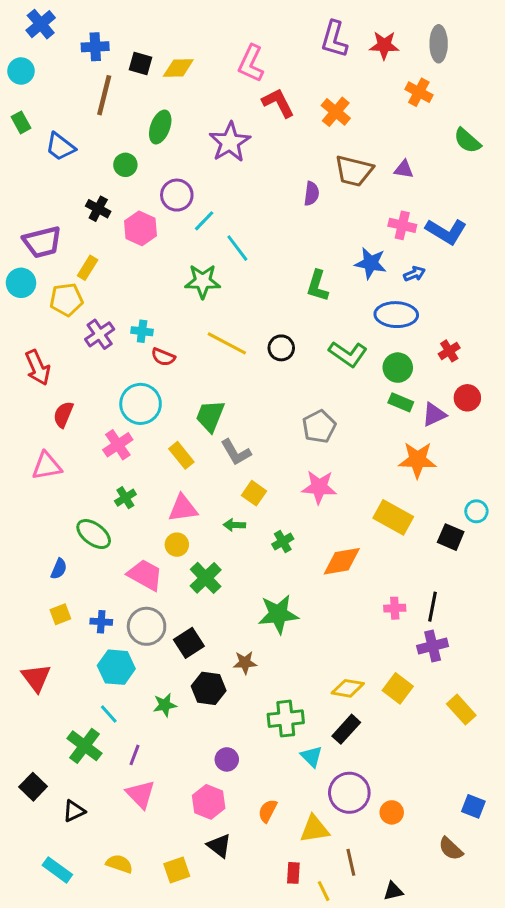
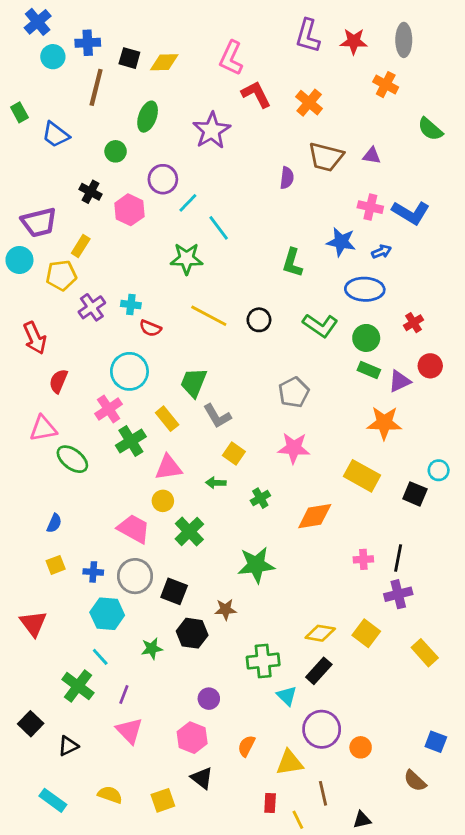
cyan circle: (21, 71) -> (53, 57), moved
green cross: (125, 498) -> (131, 441), moved, size x1.5
green ellipse: (94, 534) -> (72, 459), moved
black square: (189, 643) -> (174, 591), turned -36

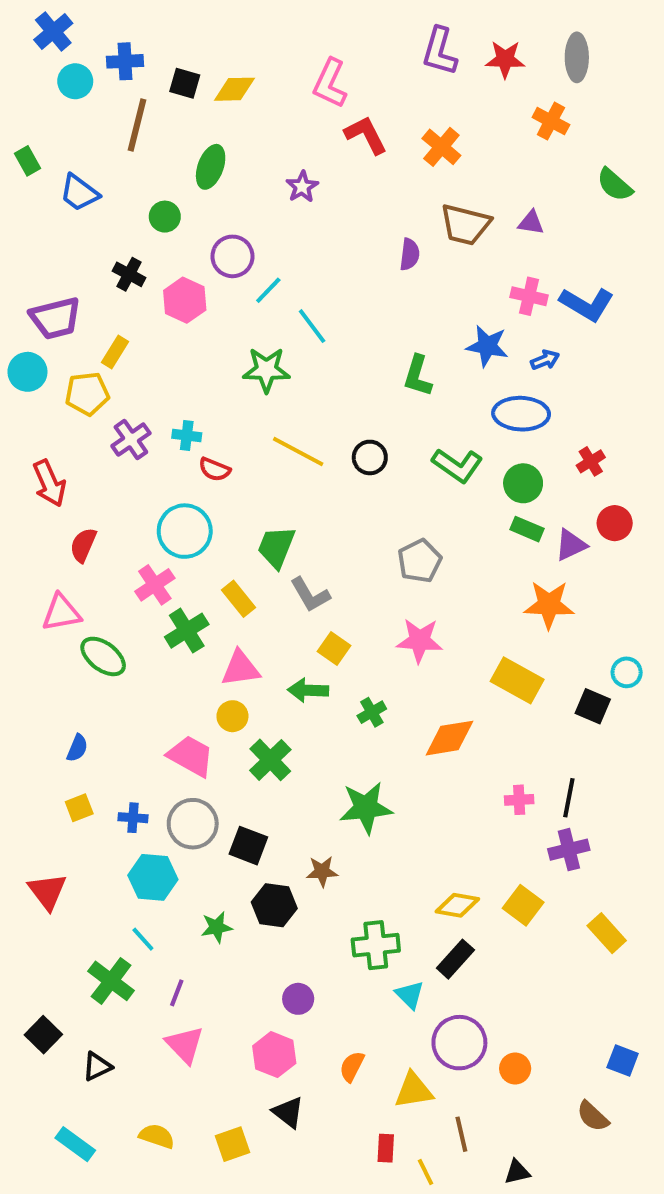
purple star: (212, 130) -> (302, 187), size x0.6
green arrow: (216, 483) -> (308, 690), size x1.4

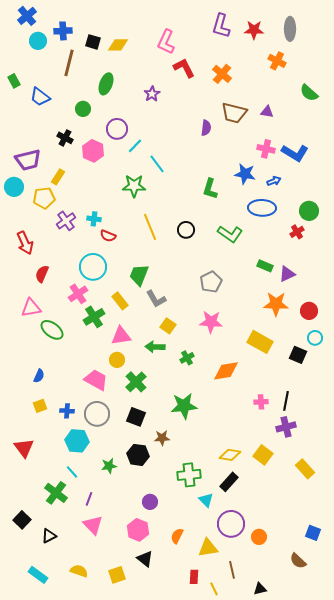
yellow line: (298, 451) -> (150, 227), turned 40
green circle: (523, 483) -> (309, 211), moved
red circle: (615, 523) -> (309, 311), moved
black square: (248, 846) -> (136, 417), moved

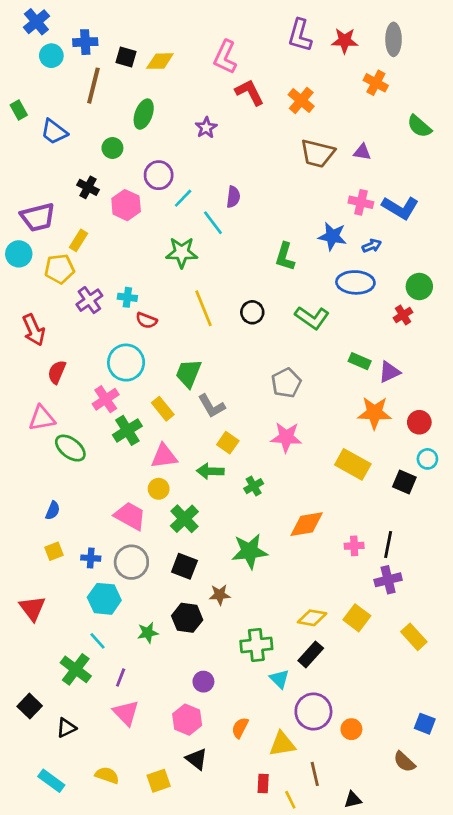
purple semicircle: (206, 128) -> (233, 197), moved
orange diamond: (226, 371) -> (307, 524), moved

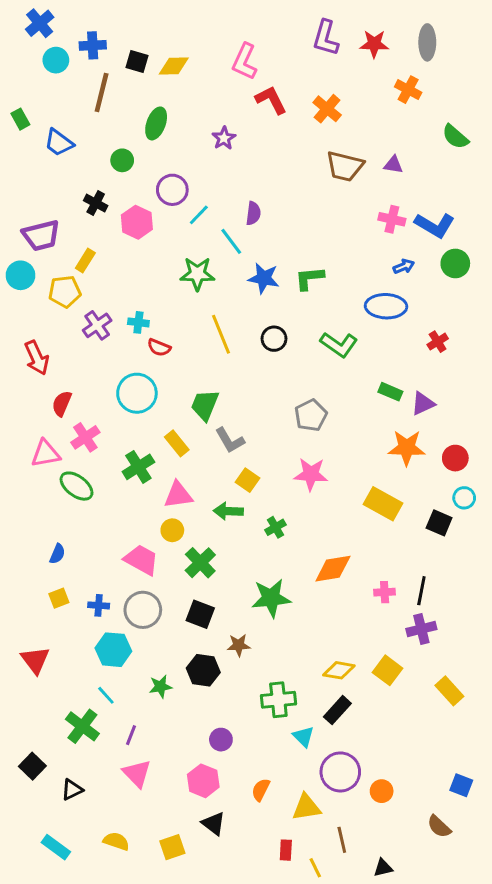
blue star: (332, 236) -> (264, 278), moved
green L-shape: (285, 257) -> (309, 278), turned 68
green circle: (419, 286) -> (455, 263), moved
pink cross: (106, 399) -> (85, 437), moved

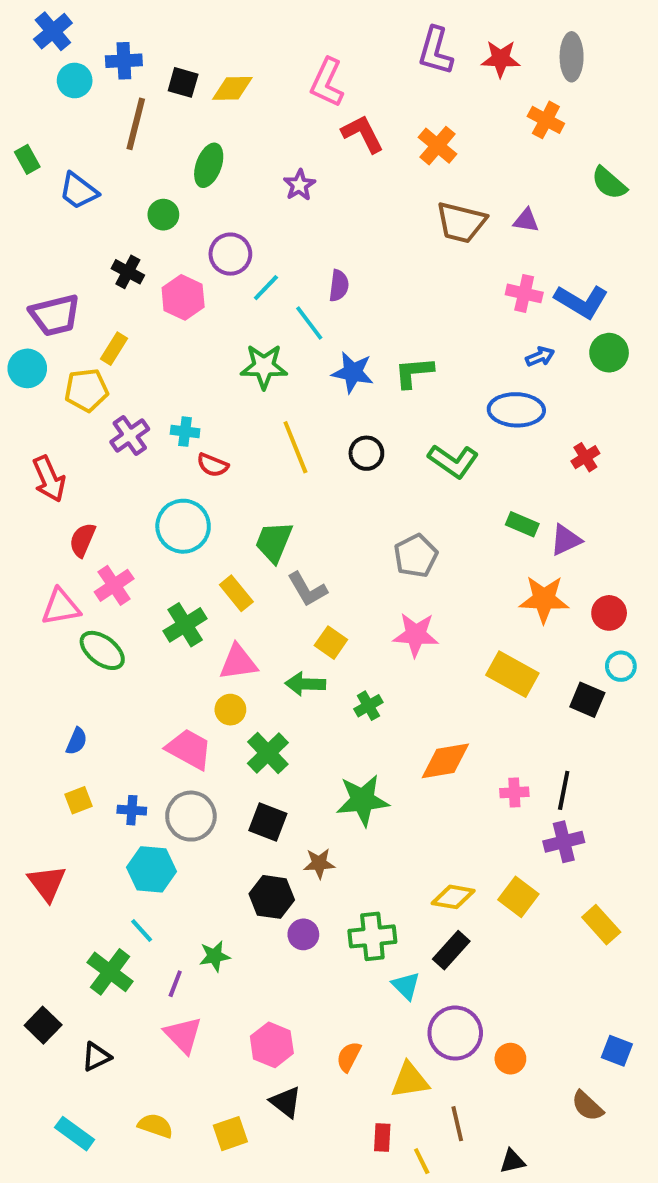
green star: (161, 686) -> (215, 956), moved
purple circle: (221, 740) -> (303, 934), moved

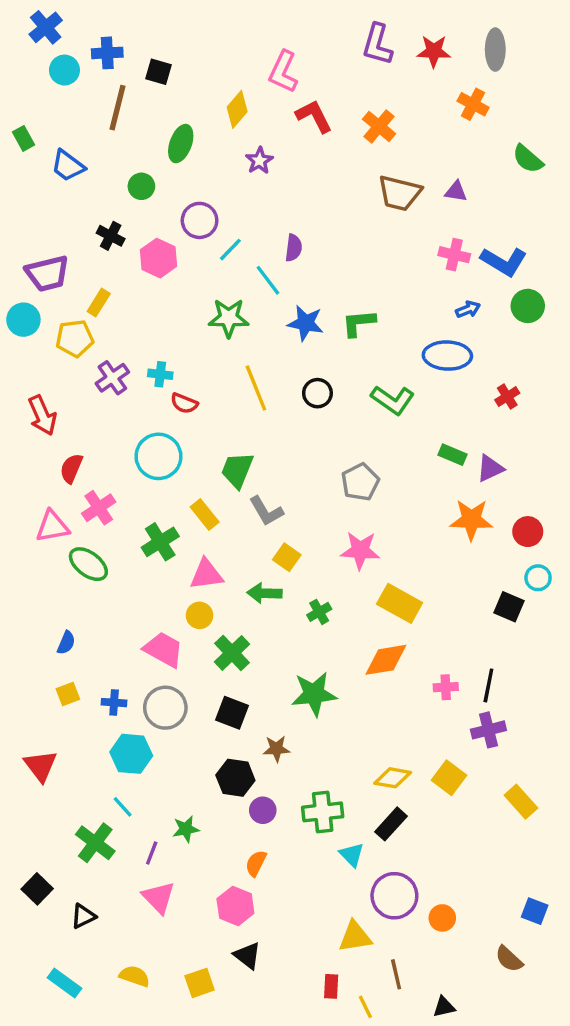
yellow diamond: (232, 88) -> (237, 109), moved, turned -48
yellow rectangle: (512, 674) -> (400, 603), moved
orange semicircle: (349, 1057) -> (256, 863), moved

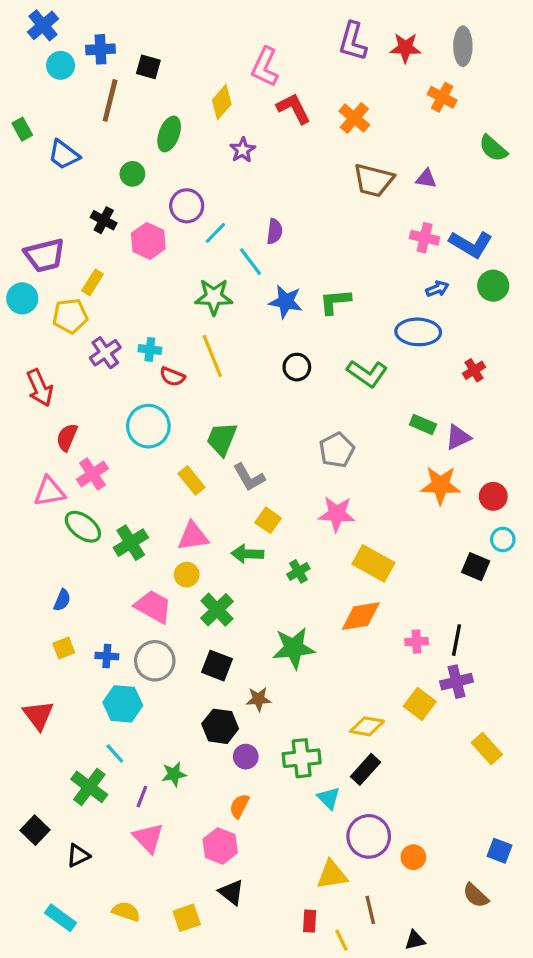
yellow line: (256, 388) -> (212, 356), moved
green cross: (160, 542) -> (131, 543), moved
yellow square: (449, 778) -> (420, 704), moved

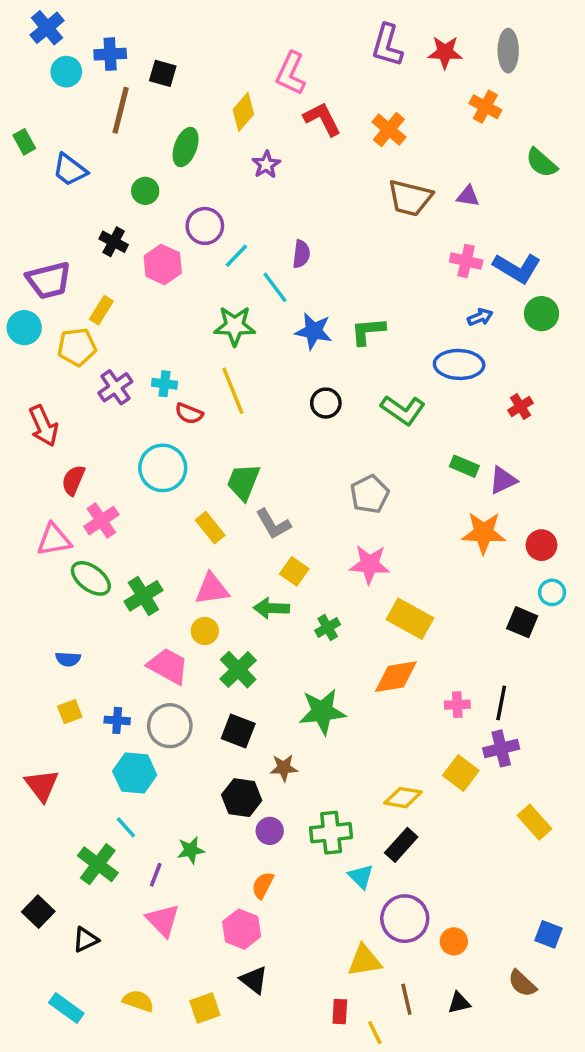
blue semicircle: (62, 600) -> (68, 659), turned 70
black triangle: (415, 940) -> (459, 1003), moved

